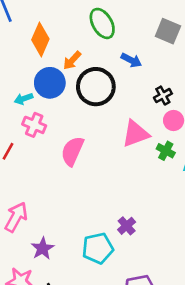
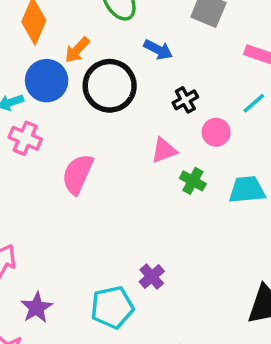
black cross: (163, 96) -> (185, 100), moved
pink triangle: (135, 134) -> (164, 150), size x0.7
green cross: (166, 151) -> (193, 181), moved

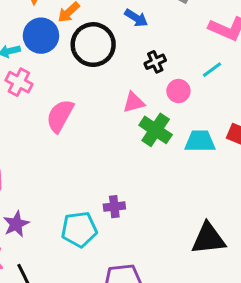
green cross: (193, 181) -> (156, 130), size x1.5
purple cross: (152, 277) -> (114, 207), turned 30

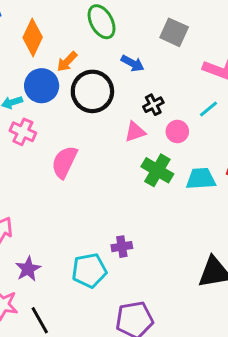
pink triangle: (134, 102) -> (135, 132), moved

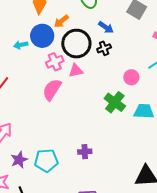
black cross: (153, 105) -> (104, 48), moved
pink cross: (23, 132) -> (55, 62), moved, turned 36
pink triangle: (135, 132) -> (76, 71), moved
cyan pentagon: (89, 271) -> (46, 160), moved

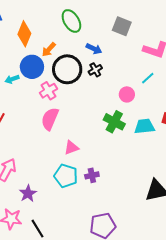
pink triangle: (76, 71) -> (71, 148), moved
cyan pentagon: (46, 160) -> (66, 176), moved, turned 30

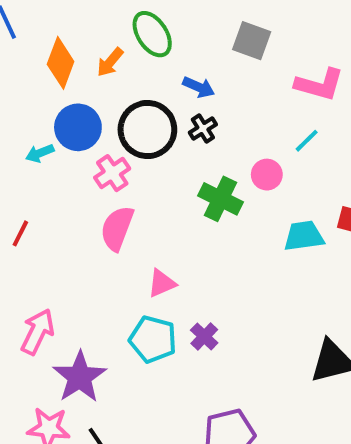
orange arrow: (49, 49) -> (110, 62), moved
green cross: (114, 122) -> (221, 199), moved
purple cross: (92, 175) -> (204, 336), turned -32
purple star: (28, 194) -> (80, 377), size x1.5

